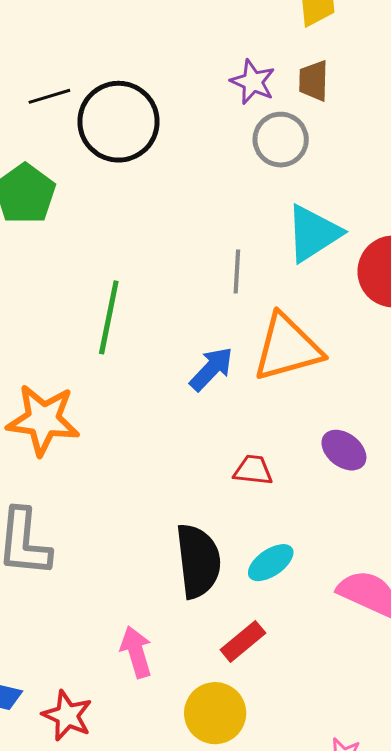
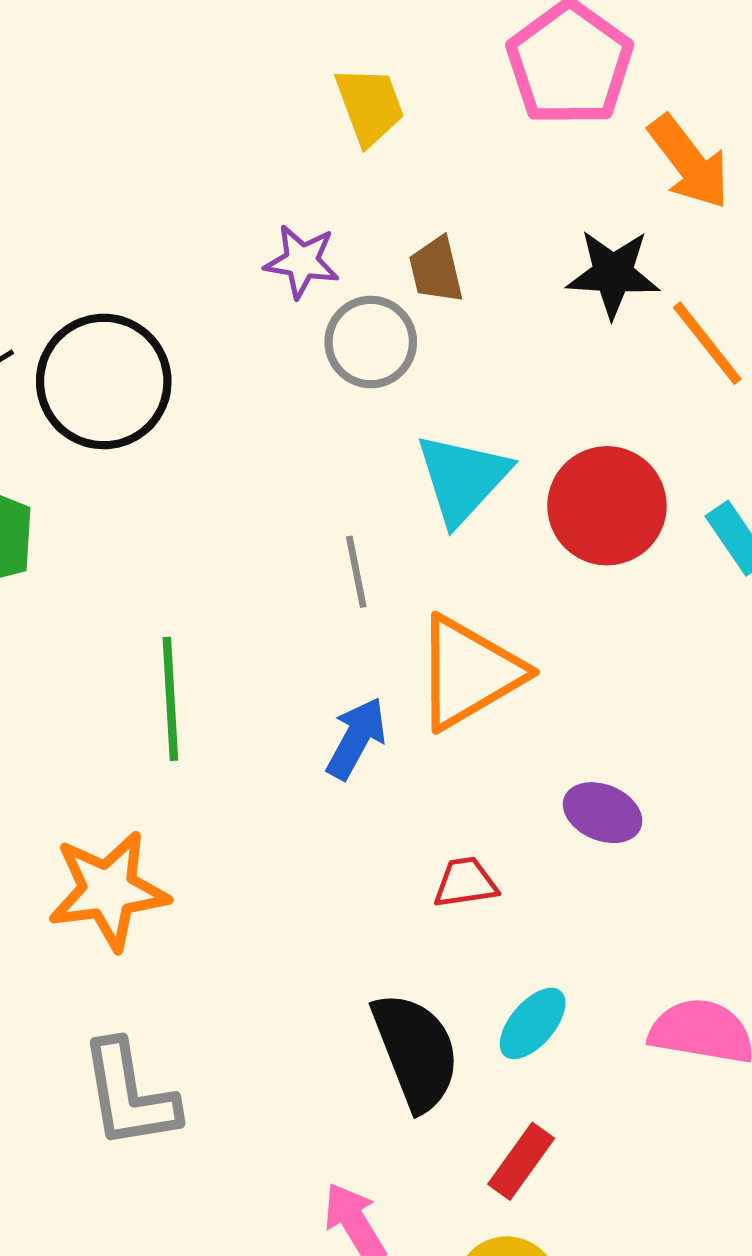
brown trapezoid: (314, 81) -> (436, 270), moved

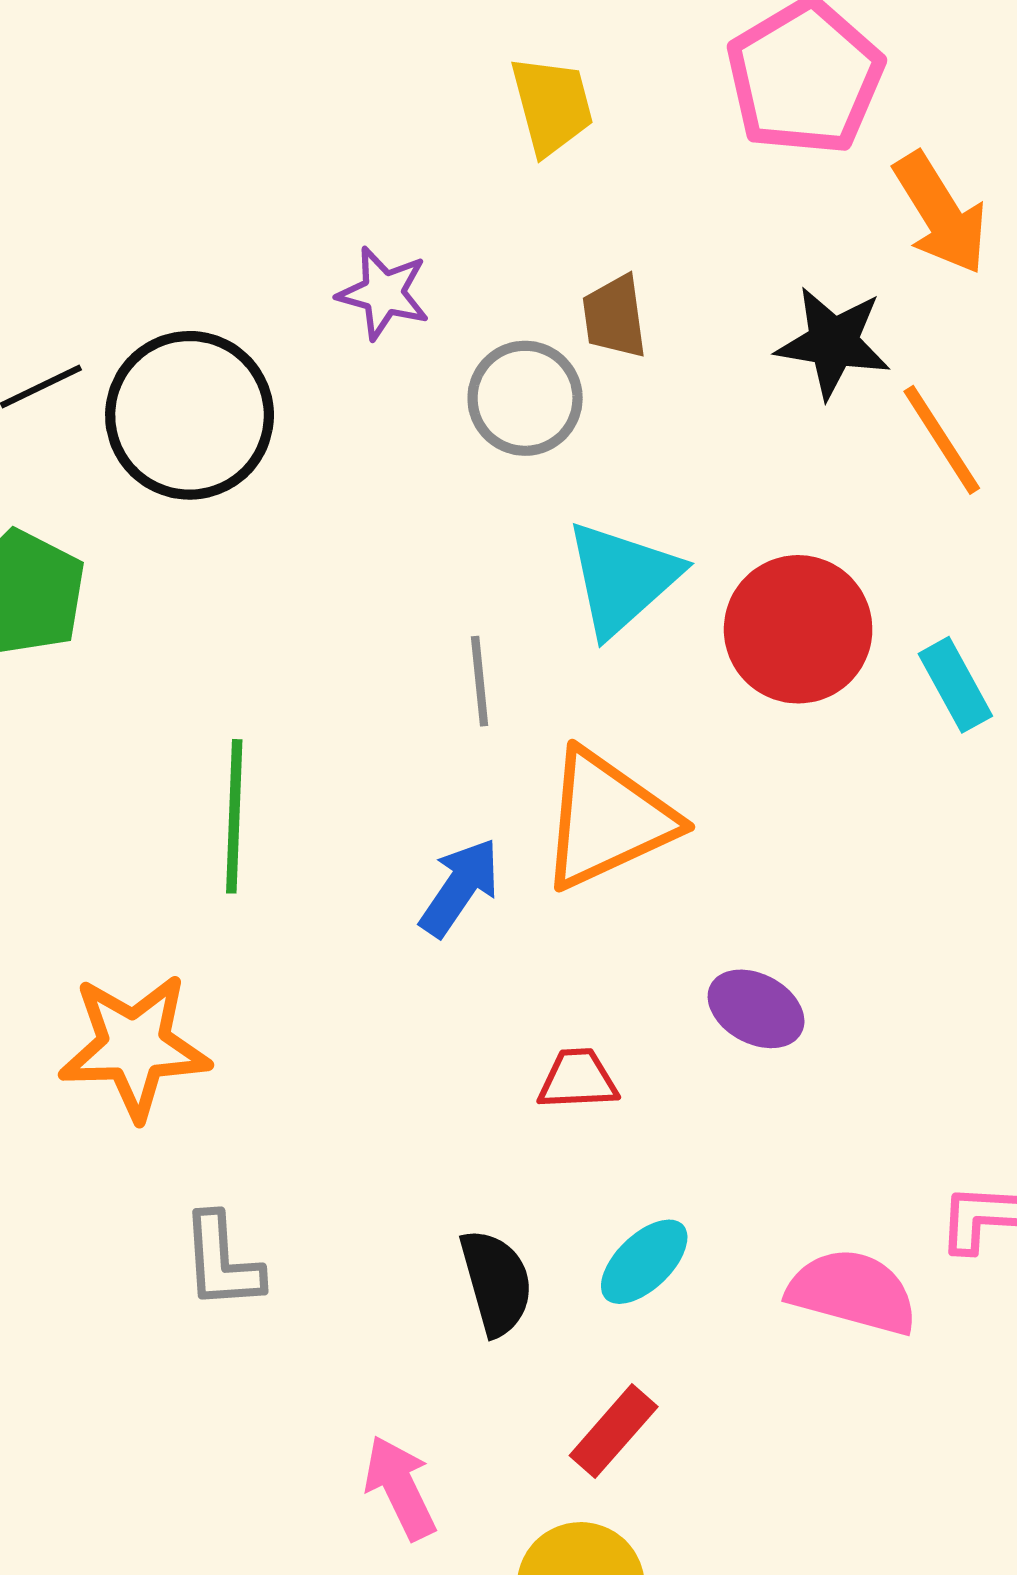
purple star: (302, 261) -> (383, 293), moved
black semicircle: (416, 1051) -> (496, 1282), size x0.7
gray L-shape: (129, 1095) -> (222, 1261), moved, size x0.7

